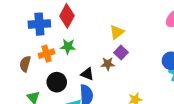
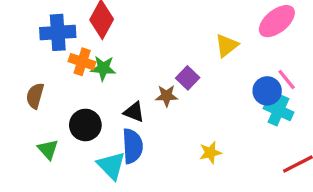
yellow triangle: (117, 32) -> (227, 45), moved
orange cross: (47, 54) -> (82, 62), moved, turned 35

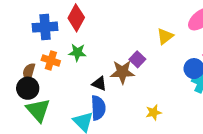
orange cross: (82, 62) -> (51, 60), moved
brown star: (166, 96) -> (122, 72), size x1.5
black circle: (85, 125) -> (28, 88), moved
green triangle: (48, 149) -> (38, 110), size x1.6

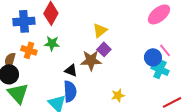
yellow triangle: (165, 36) -> (100, 30), moved

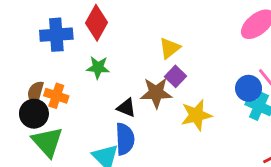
orange cross: (29, 50) -> (56, 96), moved
yellow star: (118, 95) -> (196, 115), moved, size x1.5

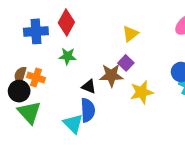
yellow triangle: (170, 48) -> (130, 34), moved

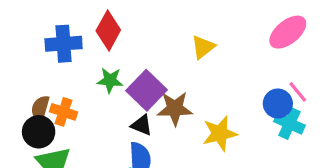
purple square: (126, 63) -> (147, 90), moved, size x1.6

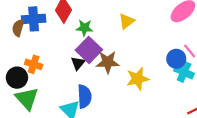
green star: (110, 80) -> (84, 28), moved
brown semicircle: (40, 109) -> (18, 28), moved
black triangle: (142, 125) -> (78, 63), moved, turned 48

